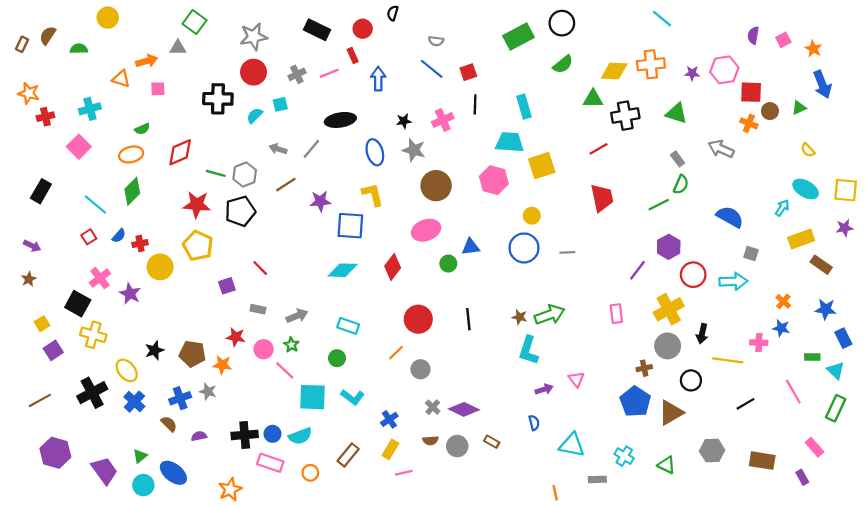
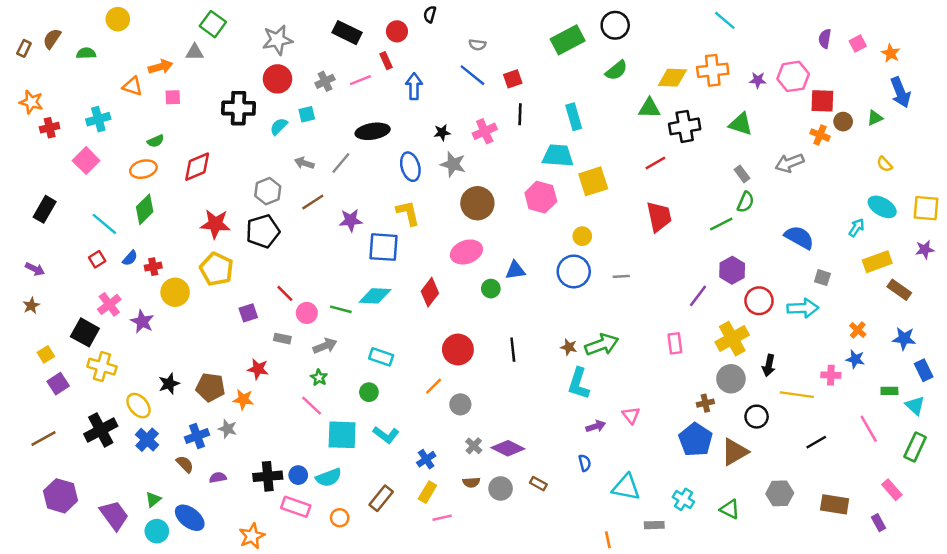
gray arrow: (721, 149) -> (789, 163), turned -45
green line: (216, 173) -> (341, 309), moved
pink circle: (264, 349) -> (307, 313), moved

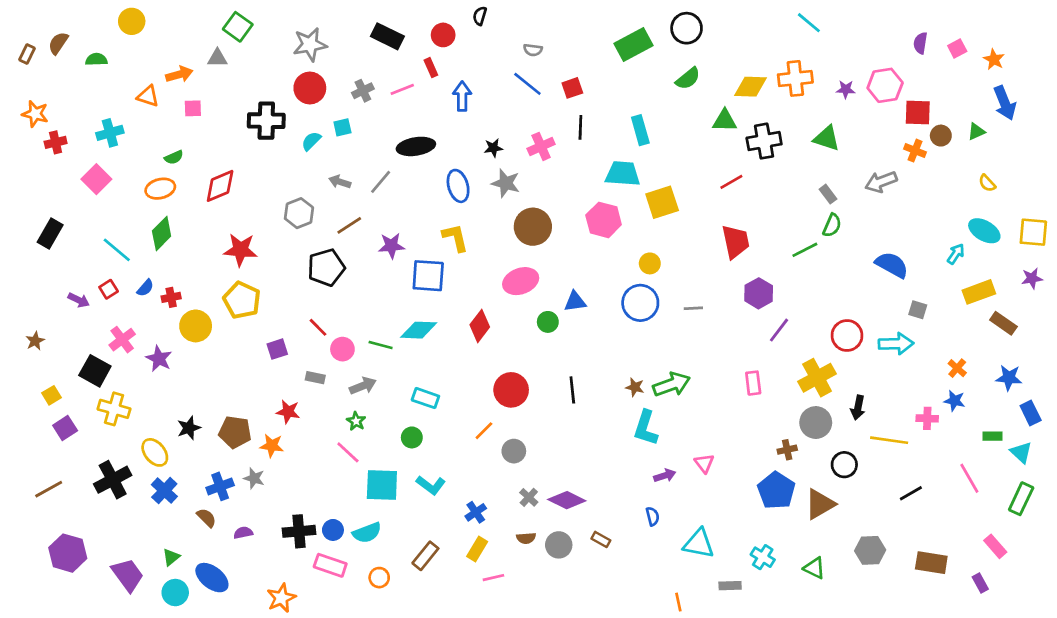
black pentagon: (263, 231) -> (326, 267), moved
purple arrow: (35, 269) -> (79, 300), moved
purple hexagon: (732, 270) -> (759, 293), moved

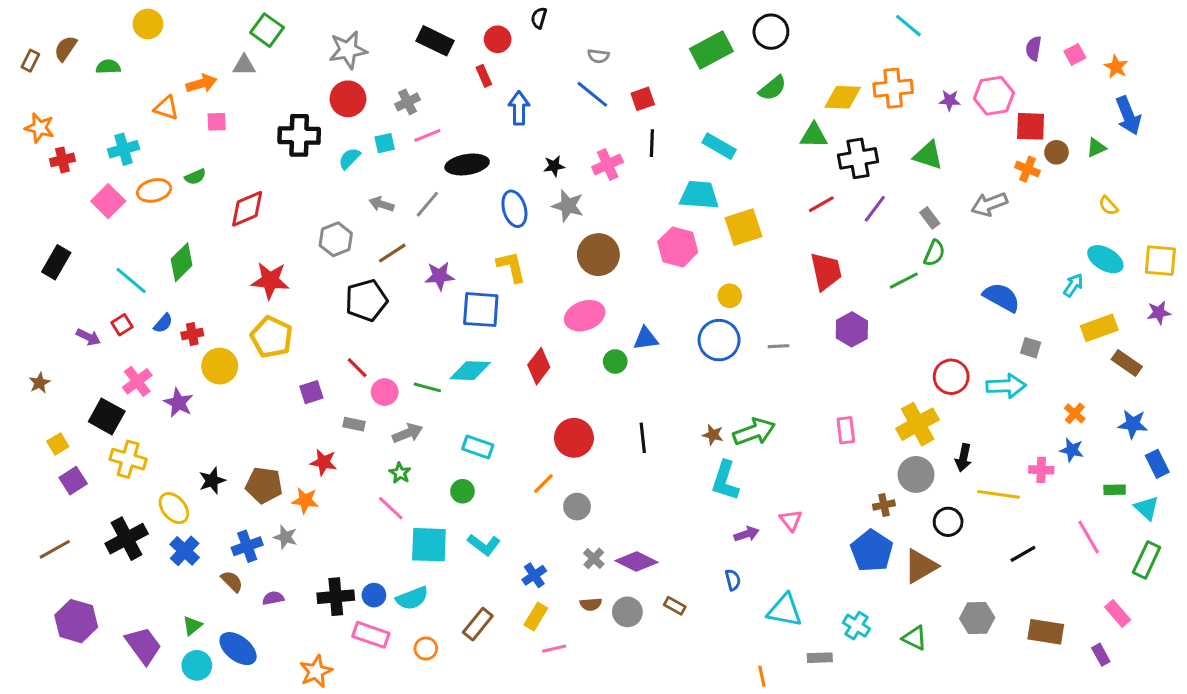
pink line: (402, 89) -> (427, 135), moved
cyan rectangle: (640, 130) -> (719, 146), turned -44
orange ellipse: (160, 189) -> (154, 190), moved
purple line: (779, 330) -> (875, 209), moved

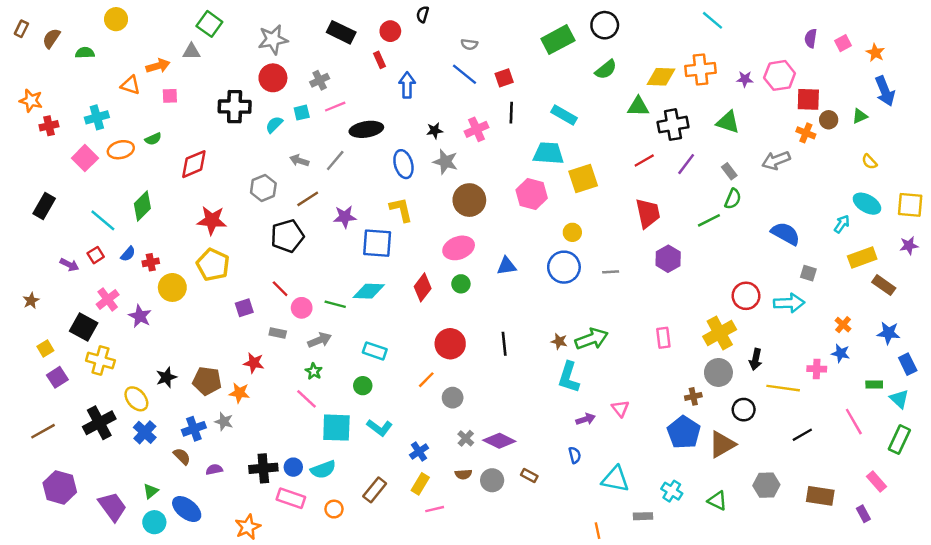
brown rectangle: (30, 61) -> (21, 29), moved
green circle: (615, 361) -> (461, 284), moved

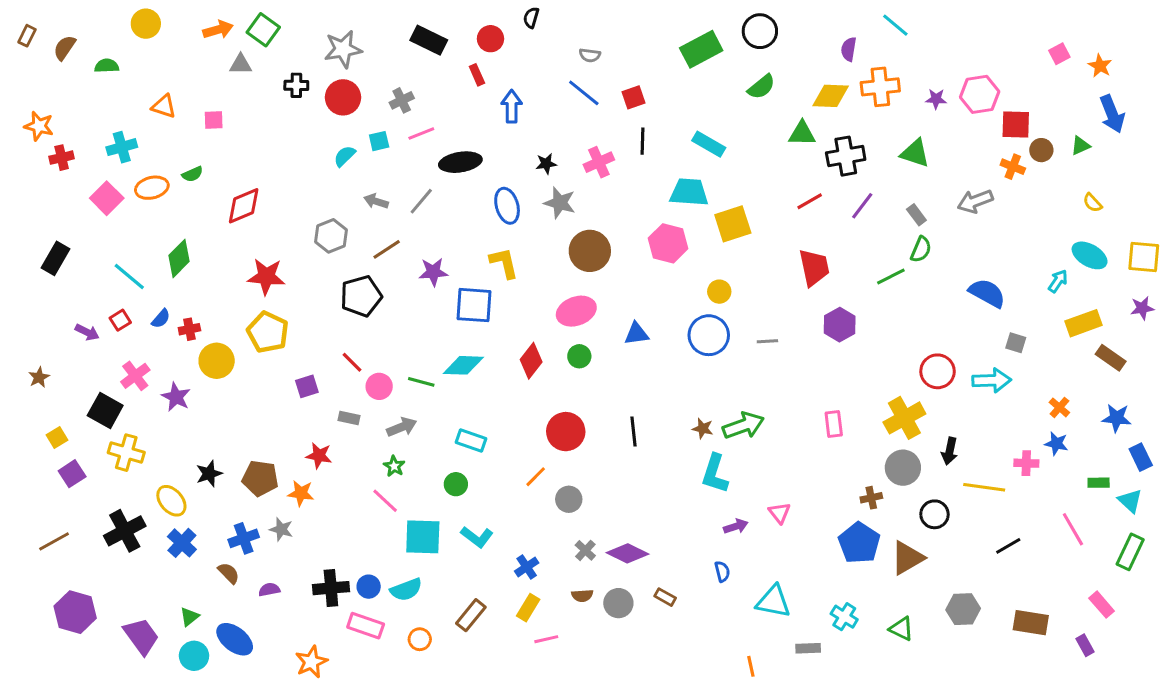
purple semicircle: (811, 38) -> (849, 49), moved
orange arrow: (158, 66) -> (218, 30), moved
black cross: (235, 107) -> (296, 85), moved, size x0.6

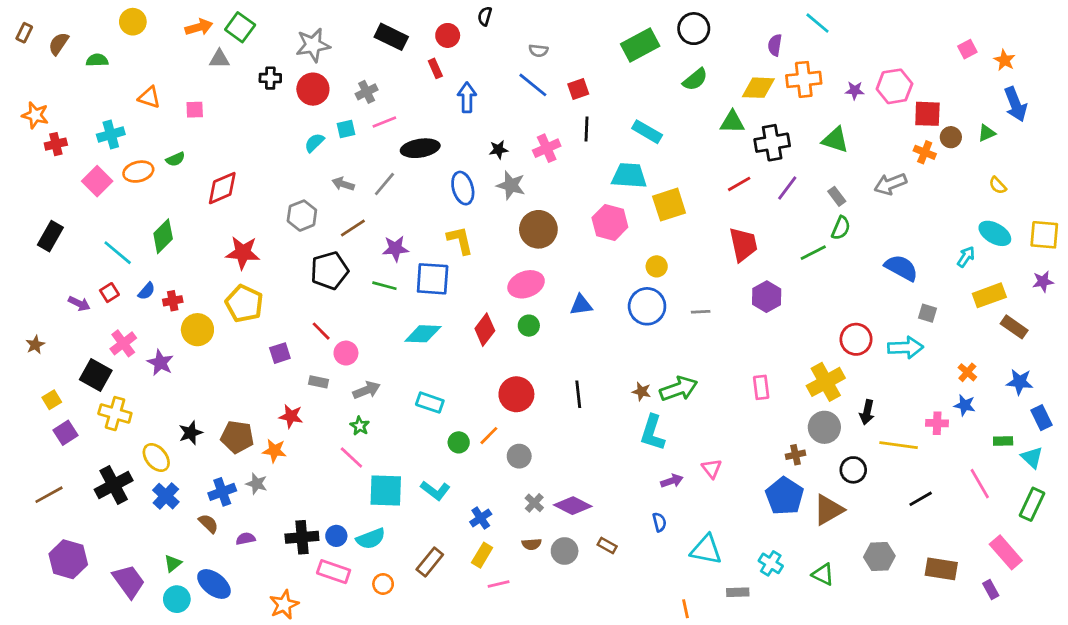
green line: (421, 382) -> (384, 286), moved
green circle: (456, 484) -> (459, 442), moved
pink rectangle: (1102, 605) -> (1006, 552), size x1.4

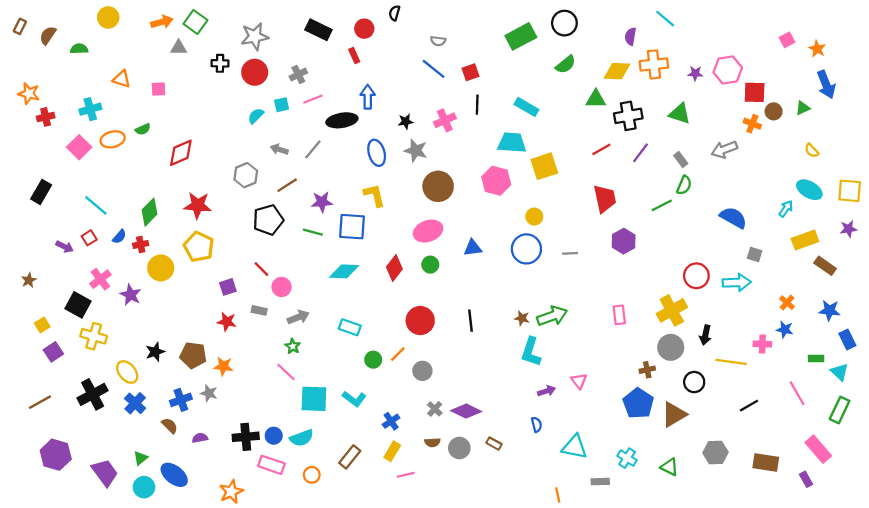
blue arrow: (467, 97) -> (368, 97), moved
green diamond: (163, 236) -> (150, 212), moved
red star: (291, 416) -> (227, 322), moved

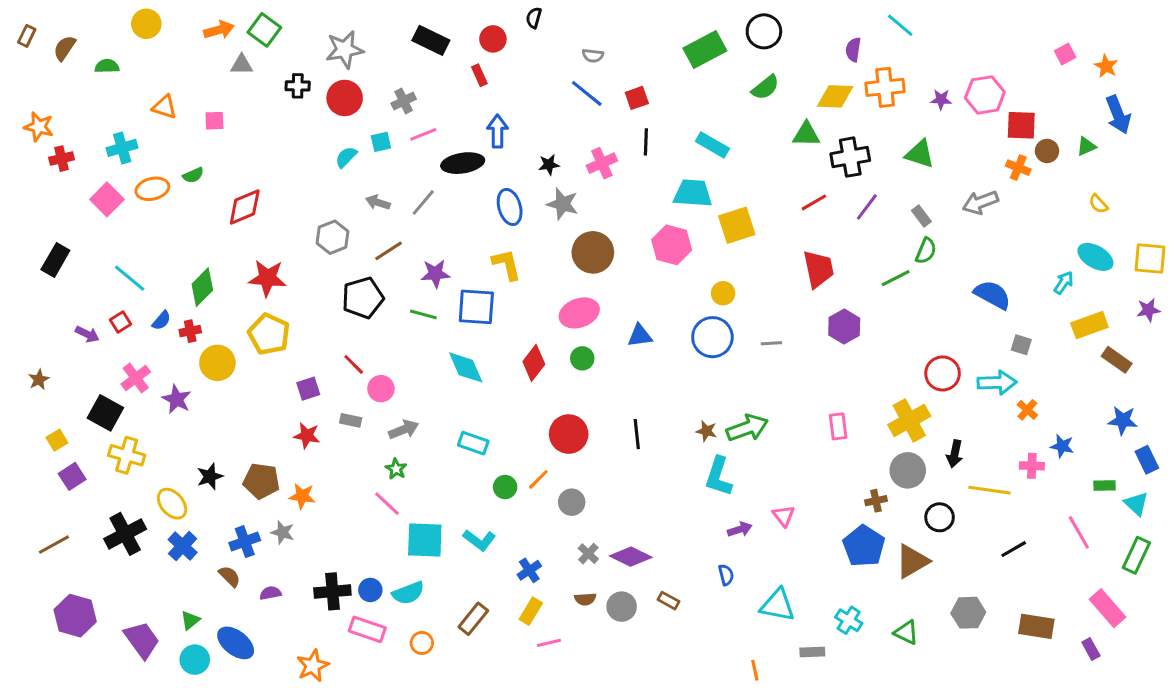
cyan diamond: (344, 271) -> (466, 367), turned 64
orange cross: (787, 303) -> (1027, 410), moved

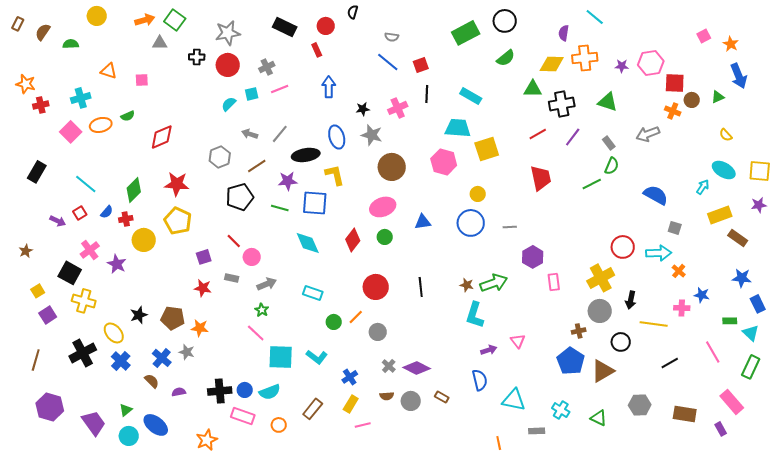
black ellipse: (463, 163) -> (306, 155), moved
purple hexagon: (844, 327) -> (533, 257), moved
blue cross: (245, 542) -> (162, 358), turned -30
brown line: (54, 545) -> (36, 360), turned -45
blue semicircle: (726, 575) -> (480, 380), size x1.5

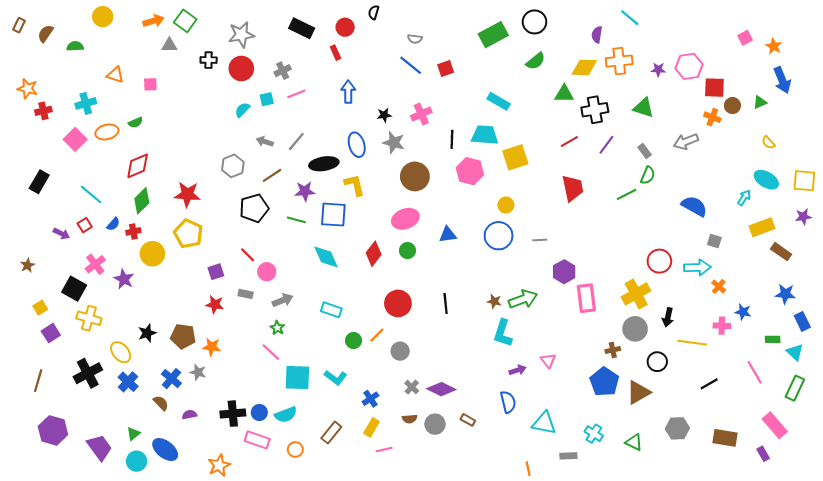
black line: (427, 94) -> (452, 139), moved
red diamond: (162, 137) -> (138, 166), moved
pink rectangle: (554, 282) -> (586, 298), size x1.5

